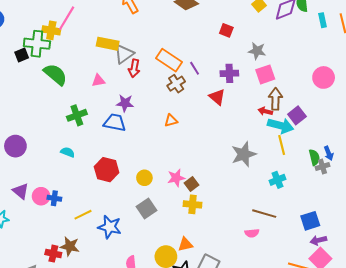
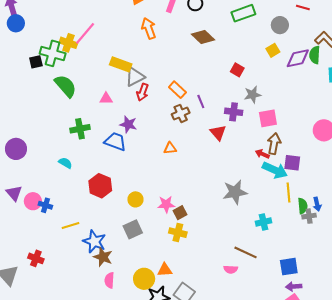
gray star: (257, 51) -> (253, 95), moved, turned -30
orange rectangle: (169, 60) -> (177, 90), size x0.7
purple square: (297, 115) -> (292, 163), turned 36
yellow line: (282, 145) -> (289, 193), moved
brown star: (70, 246) -> (103, 257), moved

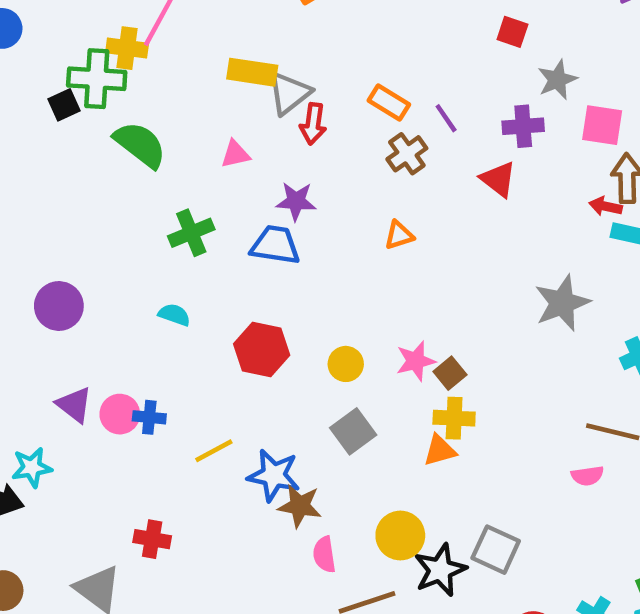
pink square: (268, 118) -> (602, 125), turned 30
orange triangle: (165, 270) -> (440, 450), moved

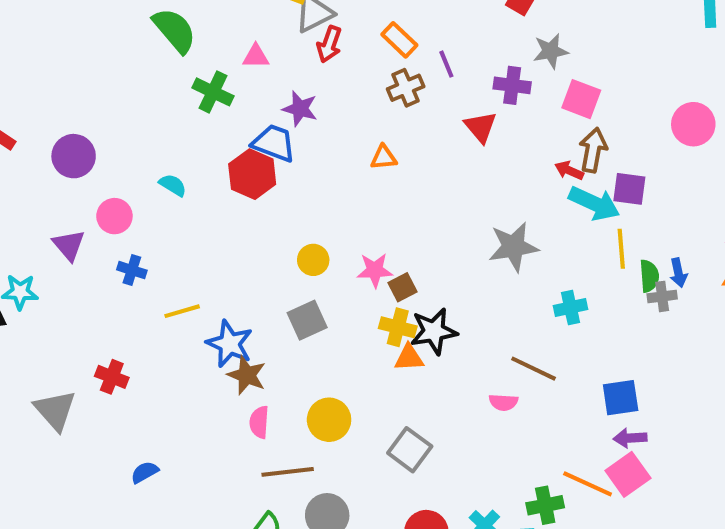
green cross: (191, 233) -> (213, 92), moved, turned 36
red hexagon: (262, 349) -> (252, 174), moved
pink circle: (120, 414) -> (114, 216), moved
orange triangle: (440, 450) -> (409, 358), moved
black star: (440, 570) -> (434, 331), moved

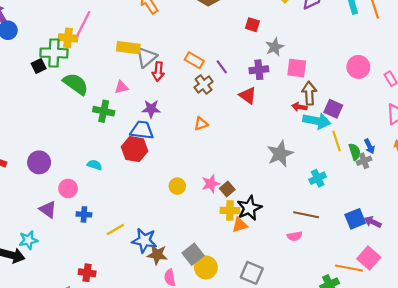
purple square: (629, 189) -> (333, 109), turned 30
gray square: (307, 320) -> (193, 254), moved
purple arrow: (630, 438) -> (373, 222), moved, turned 42

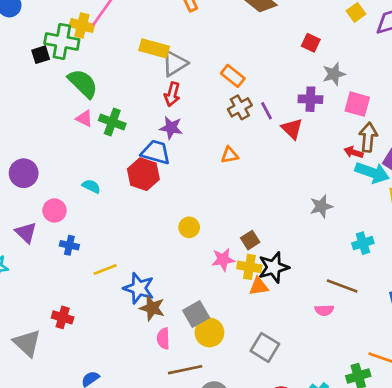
purple line: (222, 67) -> (267, 111), moved
red arrow: (158, 72) -> (172, 94), moved
pink triangle: (121, 87) -> (84, 119), moved, turned 32
gray star: (280, 154) -> (321, 206), size x0.7
pink star: (211, 184) -> (223, 260), moved

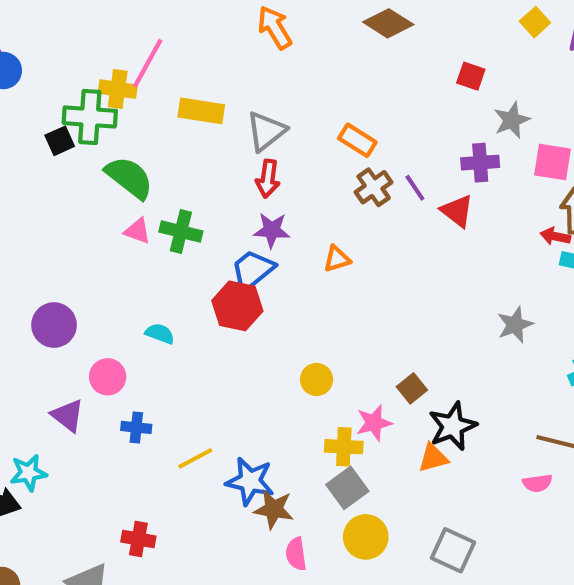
yellow rectangle: (154, 48) -> (201, 111), moved
blue trapezoid: (156, 152) -> (253, 270), turned -48
orange triangle: (230, 155) -> (337, 259), moved
yellow cross: (249, 267) -> (344, 447), moved
gray square: (196, 314) -> (347, 488), moved

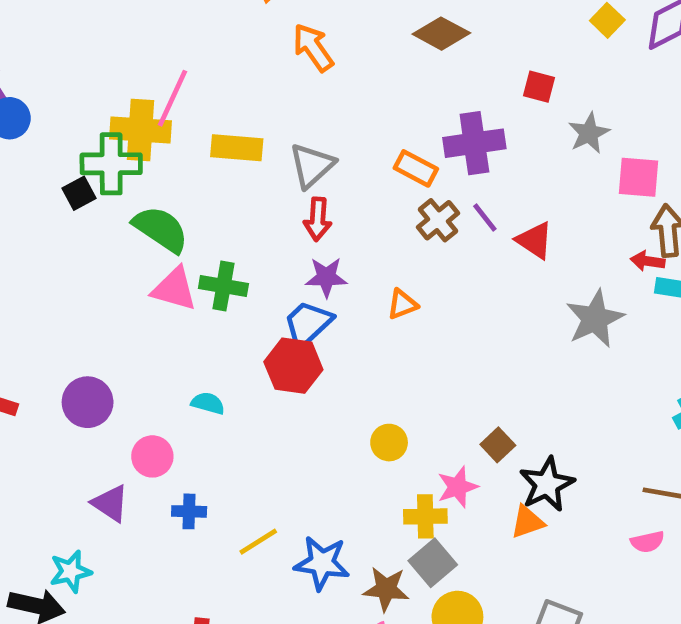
yellow cross: (118, 89) -> (140, 130), size x1.4
purple cross: (480, 163) -> (474, 143), moved, size x1.4
pink triangle: (137, 231) -> (174, 289), size x1.5
gray star: (515, 325) -> (595, 319), moved, size x1.4
brown star: (274, 509) -> (386, 589), moved

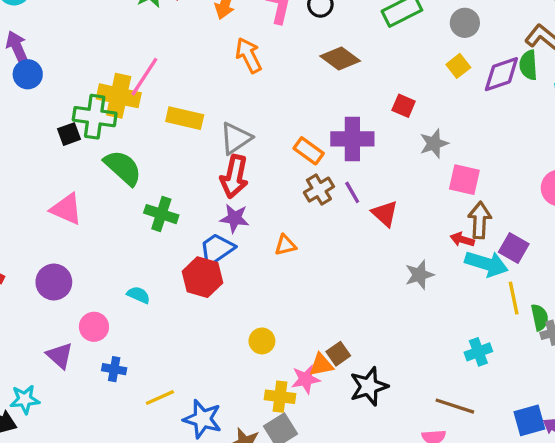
red arrow: (318, 219) -> (234, 177), size x1.4
pink triangle: (174, 289) -> (66, 209), moved
gray star: (595, 319) -> (419, 275), size x0.7
orange triangle: (527, 522) -> (321, 365), moved

